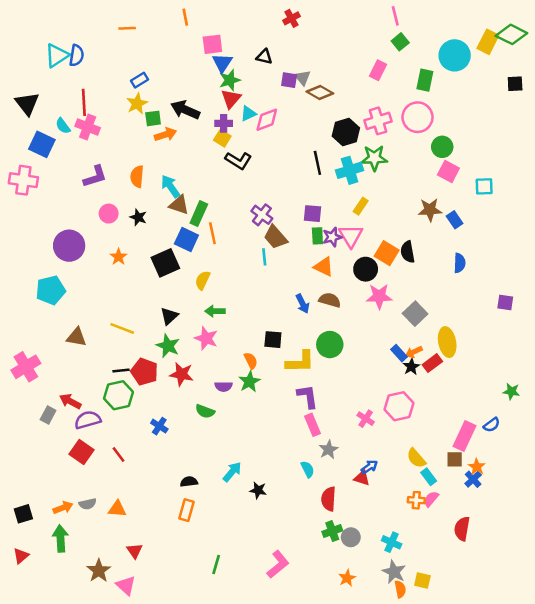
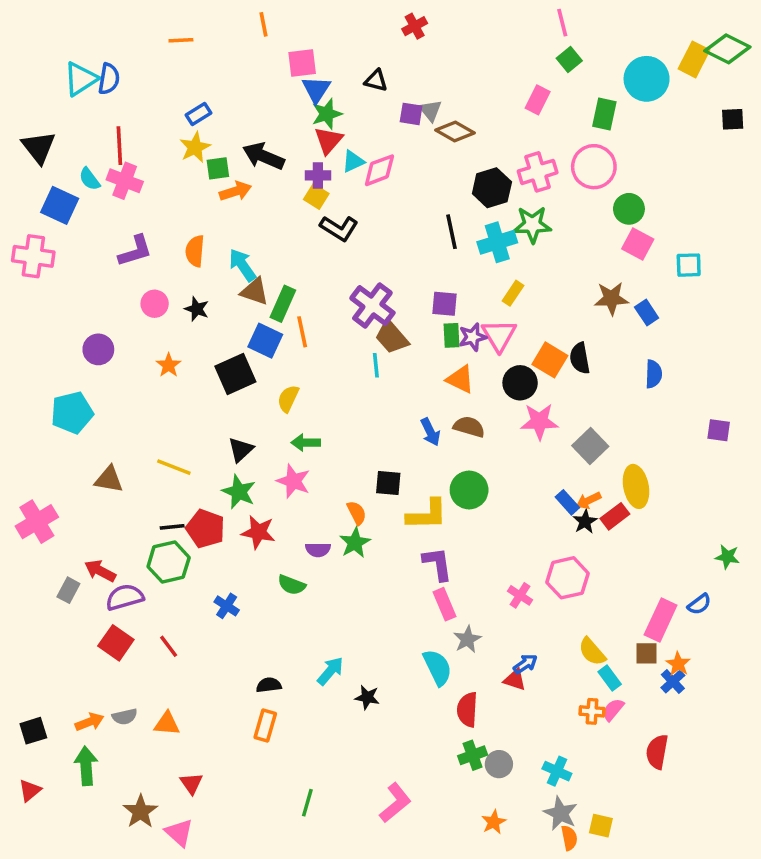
purple cross: (262, 215) -> (372, 305), size x1.4
purple circle: (69, 246) -> (98, 349), size x0.7
cyan semicircle: (308, 469) -> (437, 667), size x1.5

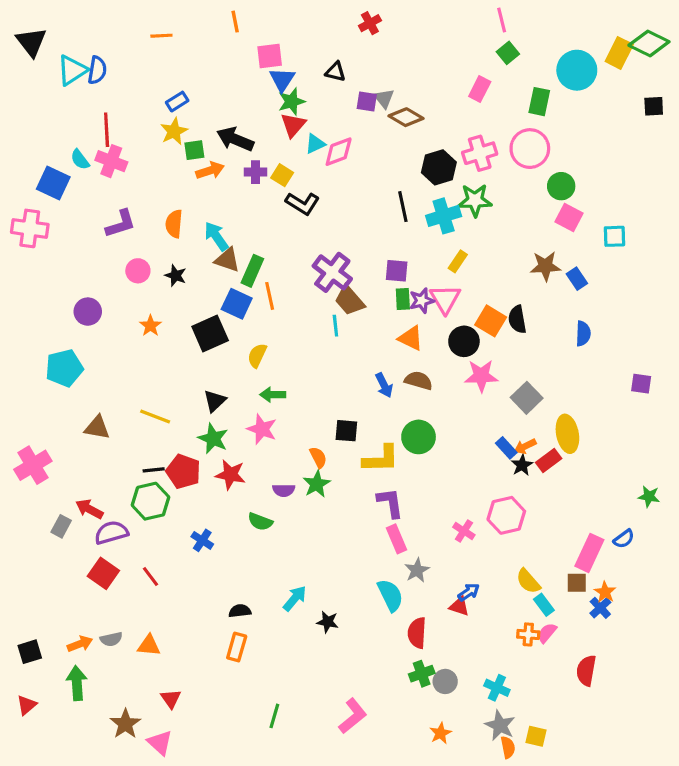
black triangle: (39, 147) -> (31, 42), moved
purple cross: (318, 175) -> (255, 172), moved

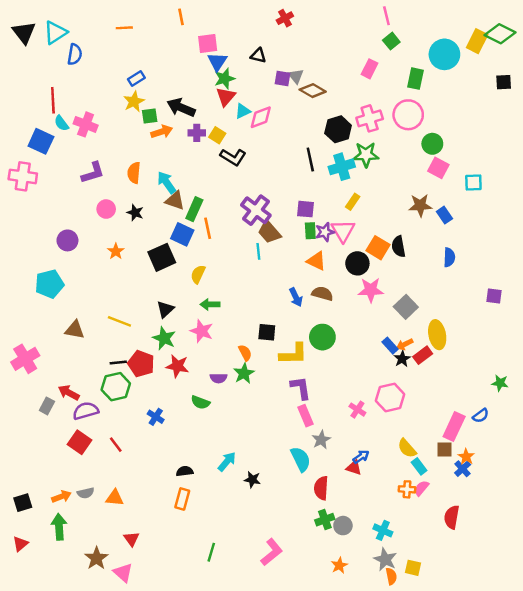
cyan triangle: (72, 70) -> (55, 33), moved
red line: (107, 130) -> (53, 100), moved

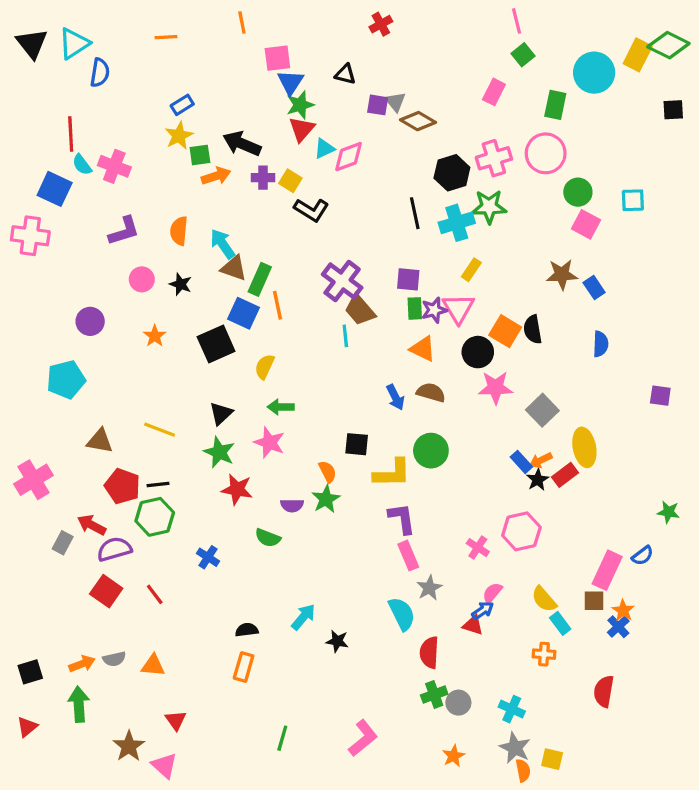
cyan square: (473, 182) -> (633, 200), moved
red pentagon: (141, 364) -> (122, 486), moved
pink semicircle: (421, 488) -> (492, 593), moved

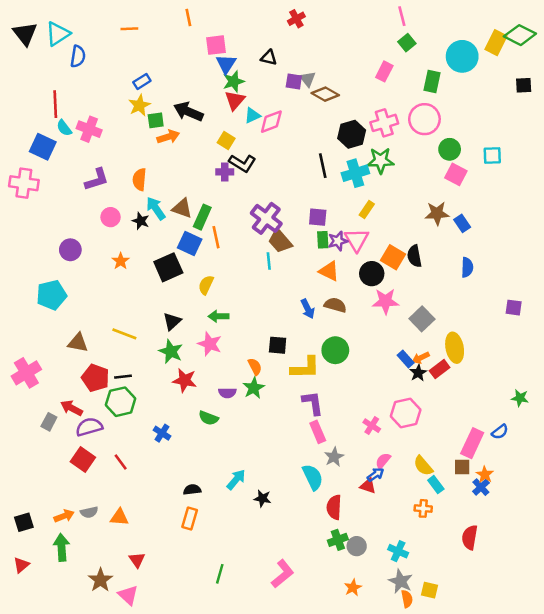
purple cross: (263, 178) -> (225, 172), moved
cyan arrow: (223, 244) -> (156, 208), moved

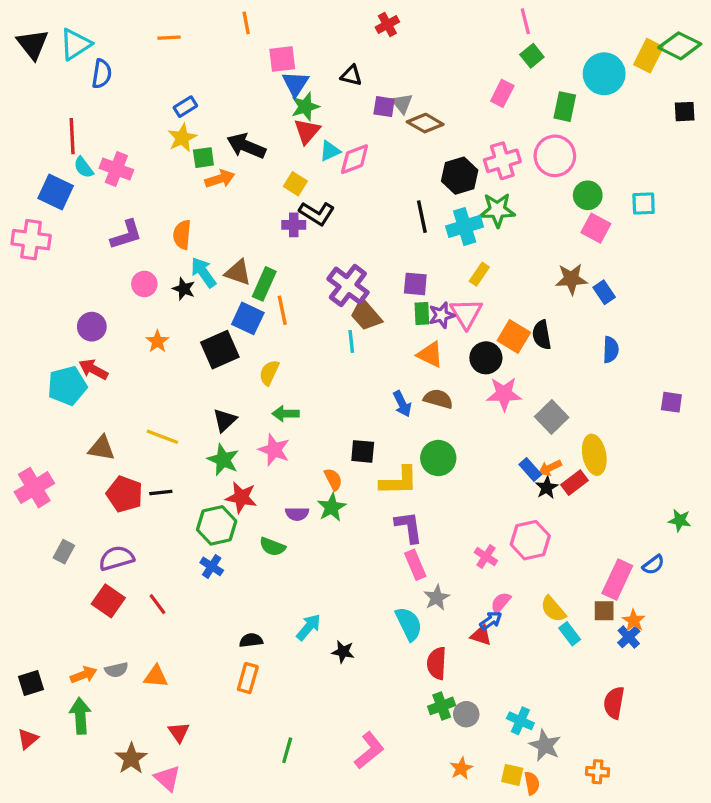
green hexagon: (121, 402) -> (217, 525), moved
red arrow: (72, 408) -> (93, 369), moved
orange cross: (423, 508) -> (598, 772), moved
gray star: (401, 581) -> (545, 745), moved
yellow square: (429, 590) -> (512, 775), moved

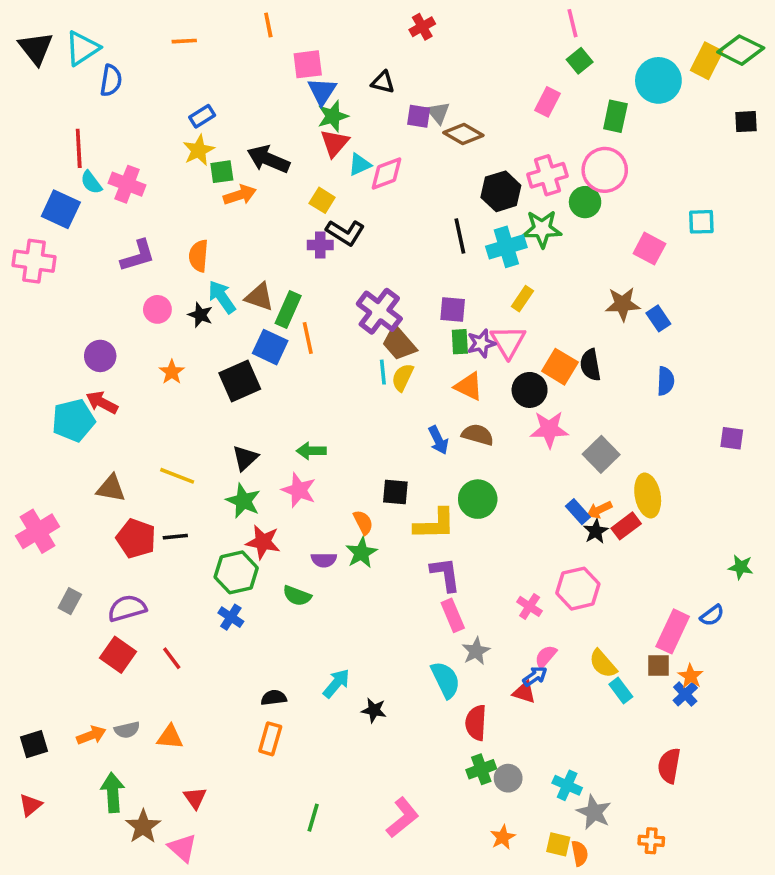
green circle: (588, 195) -> (585, 202), moved
yellow semicircle: (269, 373) -> (403, 377), moved
green arrow: (80, 716) -> (113, 792), moved

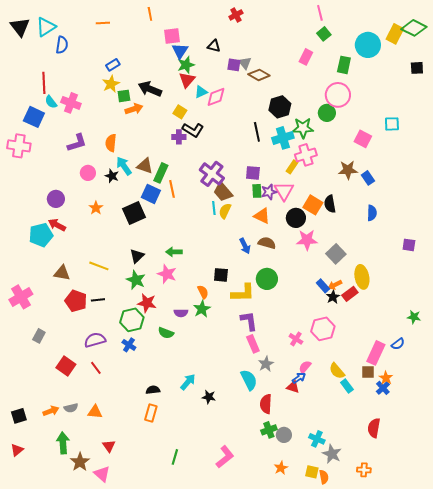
pink cross: (547, 175) -> (306, 155), moved
purple semicircle: (127, 608) -> (95, 340), moved

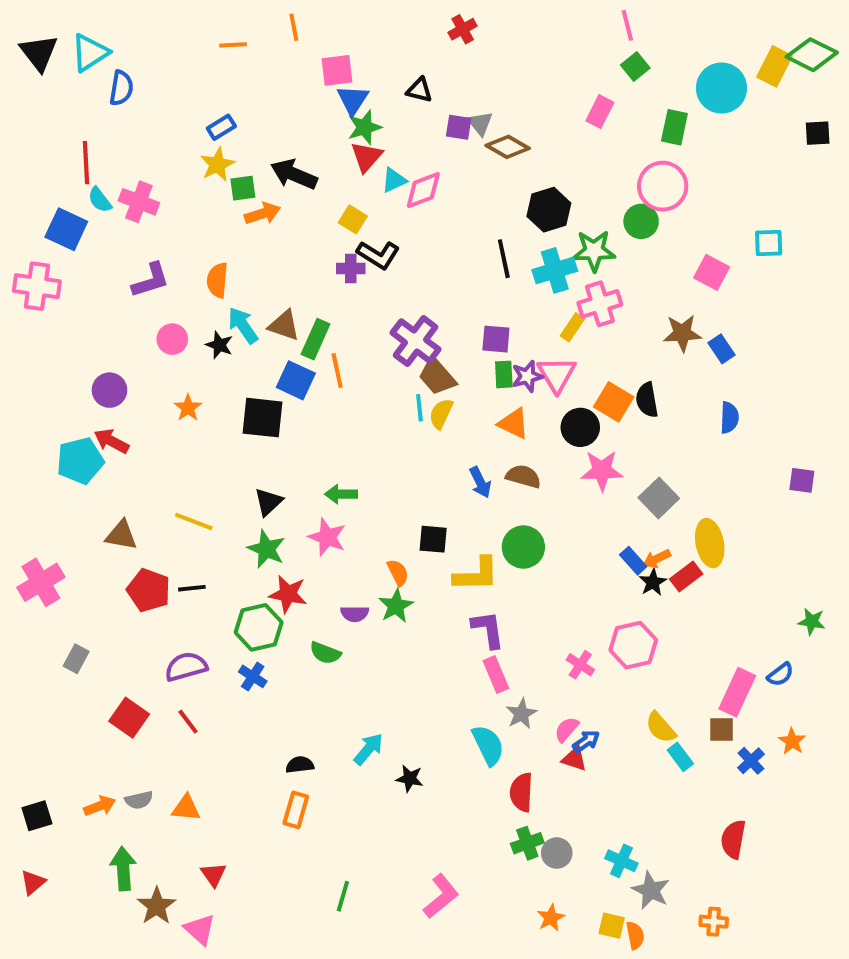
orange line: (103, 23) -> (233, 45), moved
black square: (134, 213) -> (262, 418), turned 30
pink semicircle: (305, 367) -> (567, 729), moved
orange star: (386, 378) -> (792, 741), moved

